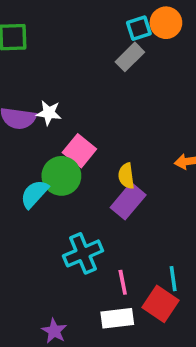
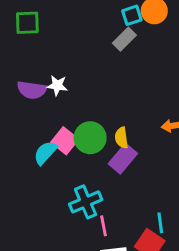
pink square: (79, 151) -> (65, 141), moved
green circle: (61, 176) -> (90, 138), moved
pink line: (123, 282) -> (104, 226), moved

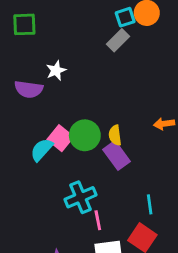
white star: (57, 85) -> (56, 70), moved, turned -30
purple rectangle: (123, 159) -> (117, 155), turned -76
cyan line: (160, 223) -> (150, 204), moved

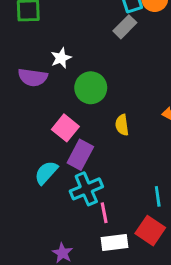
green circle: (85, 135) -> (91, 88), moved
cyan semicircle: (42, 150) -> (46, 173), moved
purple rectangle: (117, 155) -> (80, 155), moved, turned 64

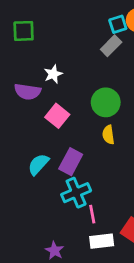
green circle: (91, 88) -> (106, 102), moved
pink square: (65, 128) -> (57, 116), moved
cyan semicircle: (46, 173) -> (38, 164), moved

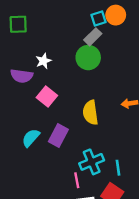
green circle: (106, 102) -> (88, 58), moved
yellow semicircle: (108, 135) -> (90, 113), size x1.5
cyan cross: (76, 193) -> (92, 162), moved

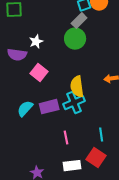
purple rectangle: (58, 136) -> (49, 107), turned 48
cyan cross: (92, 162) -> (74, 103), moved
pink line: (77, 180) -> (66, 138), moved

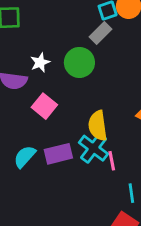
green circle: (75, 39) -> (79, 62), moved
cyan cross: (74, 103) -> (93, 148), turned -30
pink line: (66, 138) -> (112, 161), moved

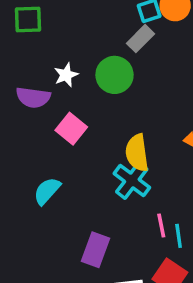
purple rectangle: (58, 154) -> (95, 250), moved, turned -56
pink line: (112, 161) -> (161, 226), moved

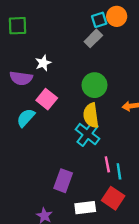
green circle: (115, 75) -> (94, 85), moved
cyan semicircle: (47, 191) -> (26, 118), moved

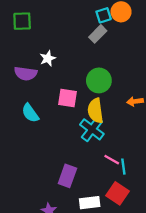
pink square: (47, 99) -> (67, 98), moved, turned -30
cyan semicircle: (26, 118) -> (30, 113), turned -78
pink line: (107, 164) -> (112, 160), turned -49

